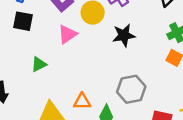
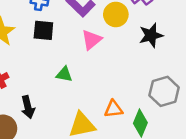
green triangle: (39, 64) -> (64, 74), turned 42

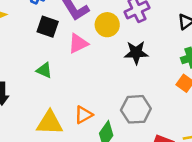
black square: (43, 30) -> (48, 27), moved
orange triangle: (113, 109) -> (84, 115), turned -36

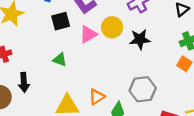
yellow circle: (107, 25) -> (112, 27), moved
black square: (48, 27) -> (61, 21), turned -30

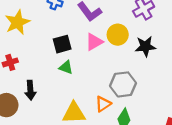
black square: (61, 21) -> (62, 44), moved
gray hexagon: (143, 89) -> (123, 84), moved

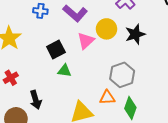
orange triangle: (103, 104) -> (107, 98), turned 42

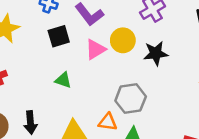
black square: (56, 49) -> (59, 36), moved
black arrow: (36, 100) -> (30, 122), moved

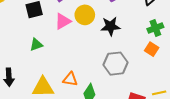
green triangle: (63, 80) -> (36, 45), turned -40
gray hexagon: (131, 99) -> (116, 64), moved

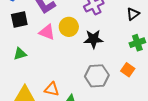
pink triangle: (63, 21) -> (47, 32), turned 48
orange square: (152, 49) -> (128, 70), moved

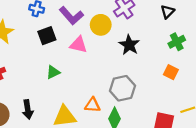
yellow circle: (69, 27) -> (101, 25), moved
black star: (93, 39) -> (129, 45), turned -30
gray hexagon: (97, 76) -> (122, 88), moved

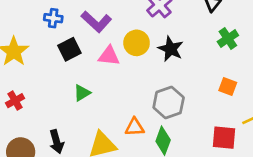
yellow circle: (101, 25) -> (137, 43), moved
orange square: (171, 72) -> (228, 87), moved

